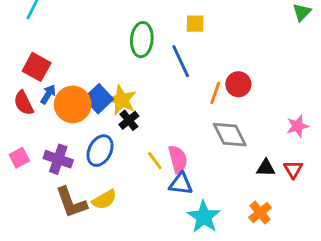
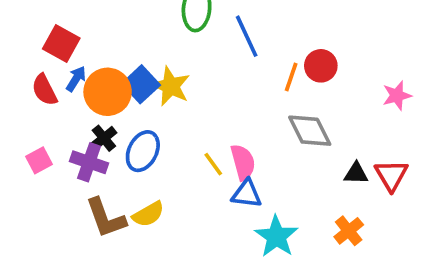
black cross: (129, 120) -> (104, 138), moved
pink star: (298, 126) -> (397, 95), moved
red triangle: (293, 169) -> (391, 175), size x1.4

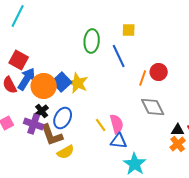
blue arrow: (76, 79) -> (27, 79), size x1.6
brown L-shape: (106, 218) -> (52, 135), moved
orange cross: (349, 231) -> (178, 144), moved

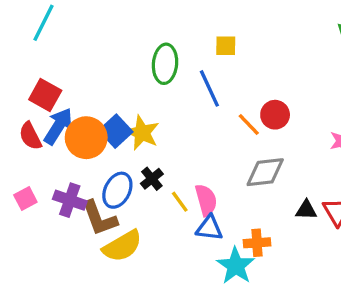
orange line: (143, 78) -> (249, 125), turned -63
gray diamond: (153, 107) -> (265, 172), turned -70
black cross: (42, 111) -> (152, 179), moved
orange cross: (178, 144) -> (257, 243), moved, turned 35
yellow semicircle: (66, 152) -> (122, 246), size x1.4

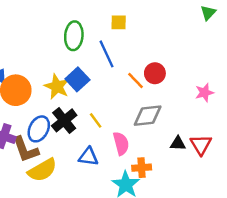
blue square: (116, 131) -> (77, 79), moved
black cross: (152, 179) -> (64, 120), size x1.5
pink semicircle: (206, 200) -> (121, 143), moved
yellow line: (180, 202) -> (96, 120), moved
blue triangle: (209, 228) -> (88, 157), moved

